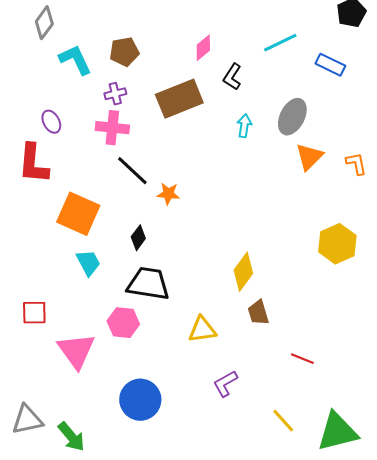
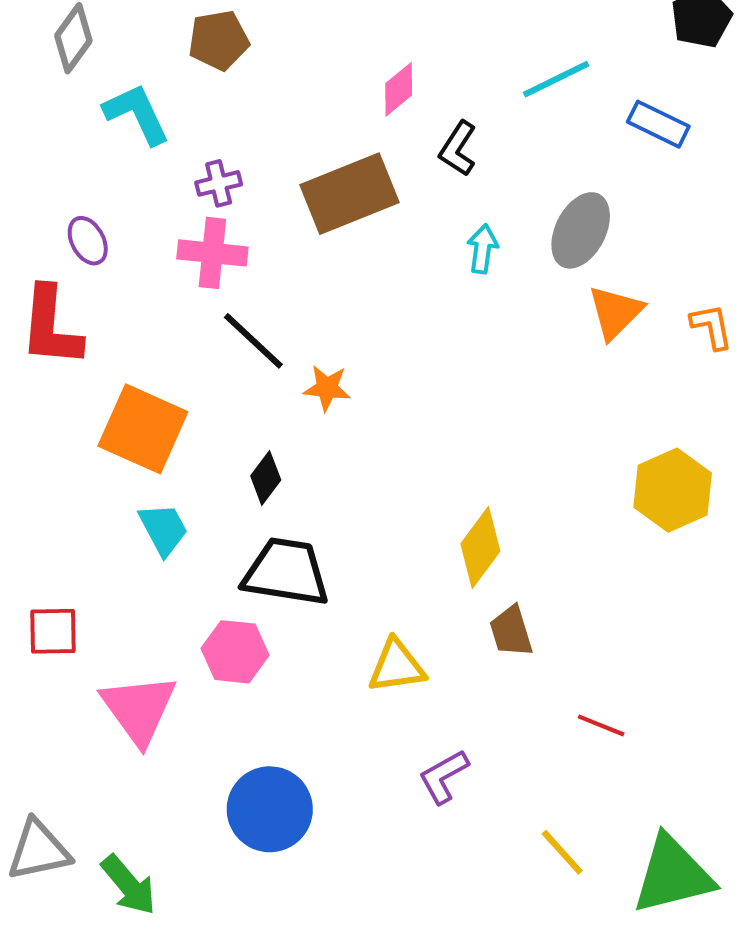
brown pentagon: (124, 52) -> (219, 40), moved

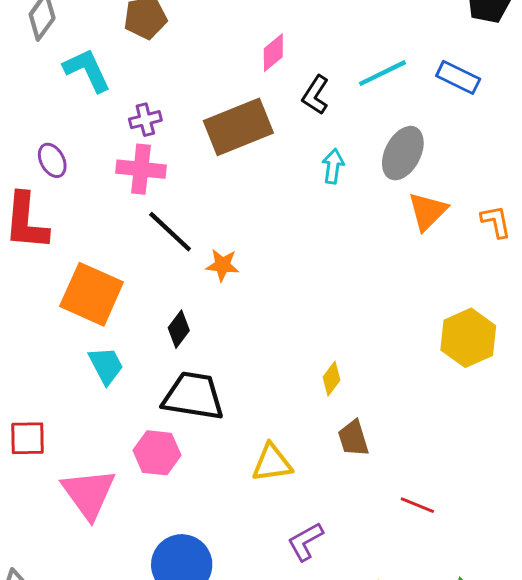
cyan line: (556, 79) -> (382, 73), moved
yellow diamond: (480, 547) -> (332, 379), size x0.6

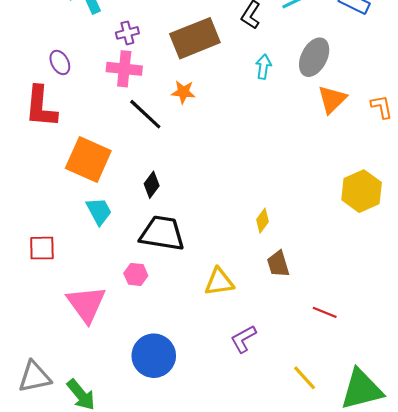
orange star: (222, 265) -> (183, 92), moved
red square: (28, 438) -> (42, 248), moved
pink hexagon: (157, 453) -> (136, 274), size x0.7

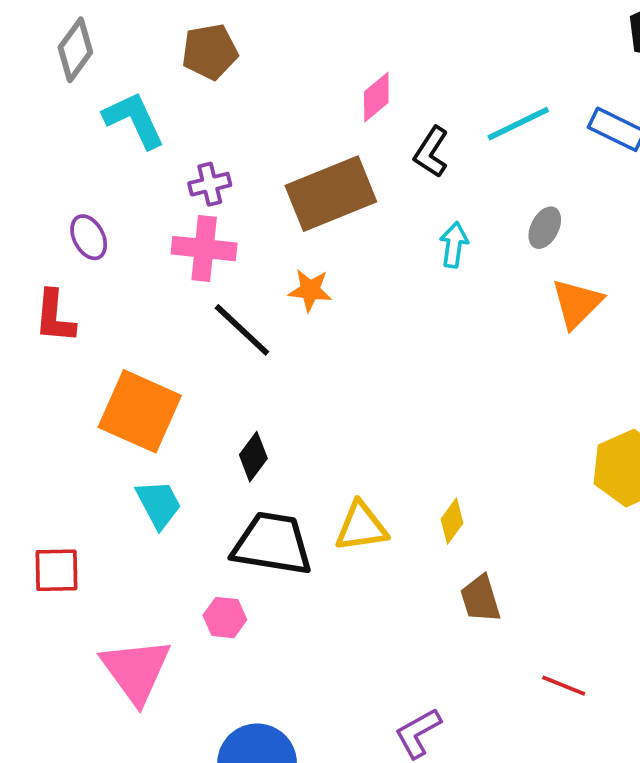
gray ellipse: (314, 57) -> (545, 228), size x0.6
red L-shape: (41, 107) -> (55, 317), size x0.7
yellow triangle: (219, 282) -> (361, 527), moved

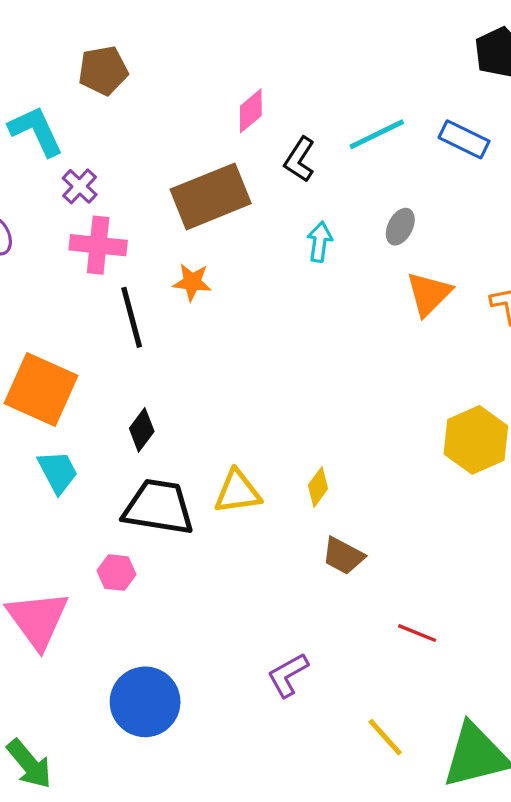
purple cross: (210, 184) -> (80, 186), moved, turned -33
black line: (242, 330) -> (132, 317), turned 32
brown trapezoid: (480, 599) -> (343, 556), turned -45

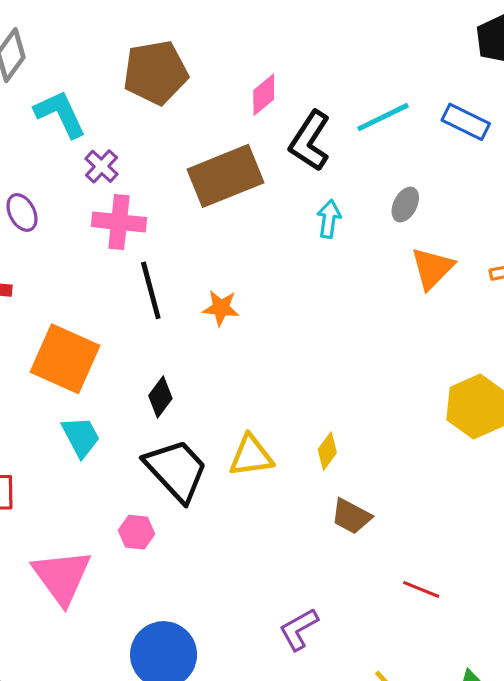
brown pentagon: (103, 71) -> (156, 73), moved, size x1.4
black L-shape: (300, 160) -> (310, 141), size x1.4
orange star: (192, 282) -> (221, 308), moved
black trapezoid: (158, 507) -> (176, 470), turned 38

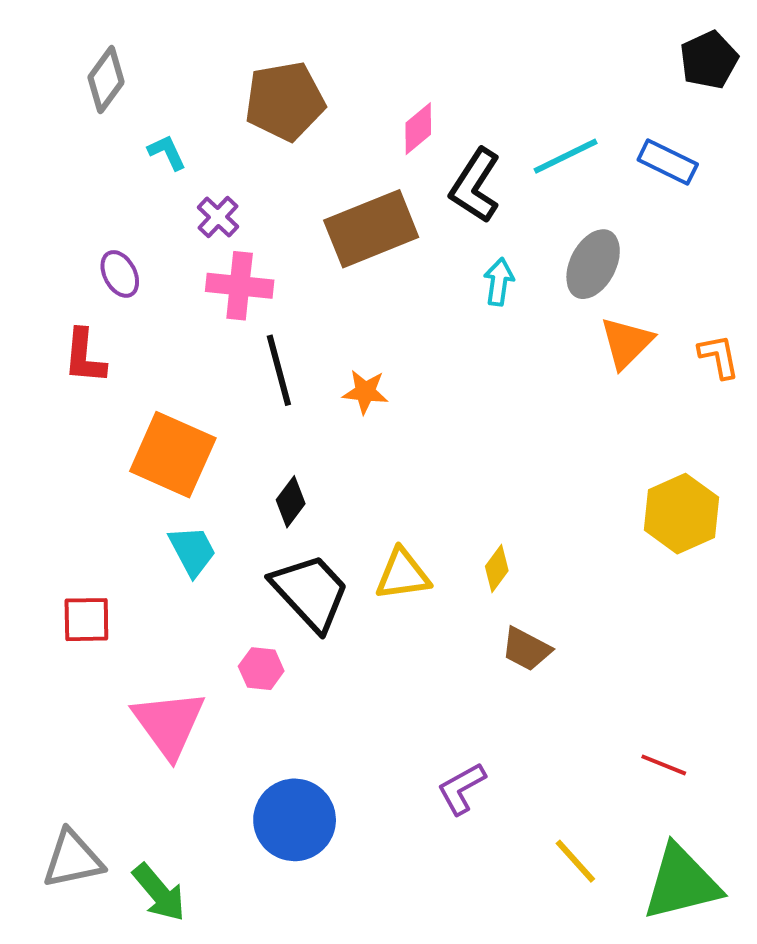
cyan L-shape: (60, 114) -> (167, 152), size x0.6
gray ellipse: (405, 205) -> (593, 264), size x1.6
red line: (421, 589) -> (664, 765), moved

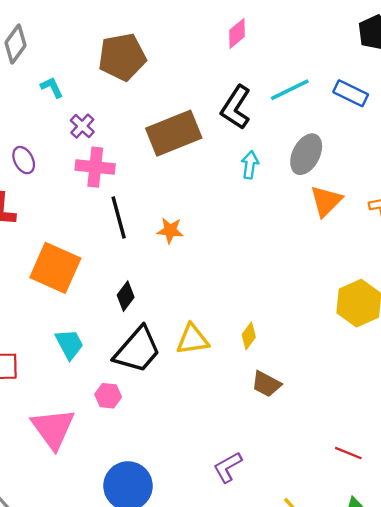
pink diamond: (418, 129) -> (237, 33), moved
cyan trapezoid: (192, 551) -> (69, 344), moved
black trapezoid: (310, 592) -> (137, 350), turned 84

